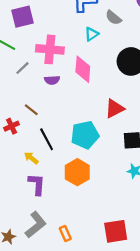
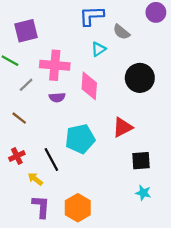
brown line: (31, 110) -> (19, 118), moved
red cross: (12, 126) -> (17, 156), moved
cyan pentagon: (85, 135) -> (80, 139), moved
orange hexagon: (77, 172) -> (78, 208), moved

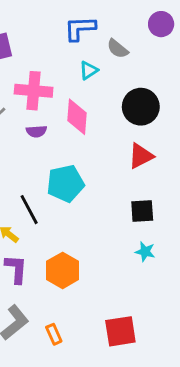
red triangle: (123, 127) -> (141, 156), moved

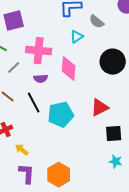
red triangle: (141, 156) -> (100, 108), moved
black line: (29, 210) -> (34, 103), moved

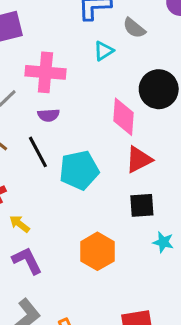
pink diamond: (69, 69) -> (123, 117), moved
black square: (114, 134) -> (142, 205), moved
purple L-shape: (27, 174) -> (27, 261), turned -30
orange hexagon: (59, 175) -> (97, 251), moved

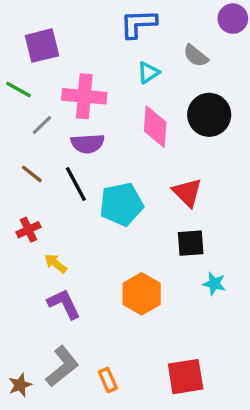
gray semicircle: (134, 28) -> (196, 56), moved
purple semicircle: (49, 115) -> (88, 144), size x1.4
pink diamond: (123, 117) -> (155, 127), moved
red triangle: (139, 160) -> (187, 192), turned -48

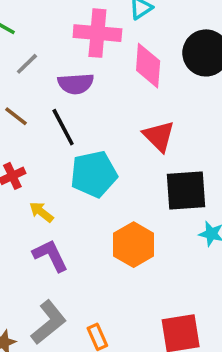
pink cross: (84, 96) -> (97, 33), moved
red triangle: (187, 192) -> (159, 136), moved
cyan pentagon: (121, 204) -> (94, 174), moved
black square: (191, 243) -> (186, 190), size x1.4

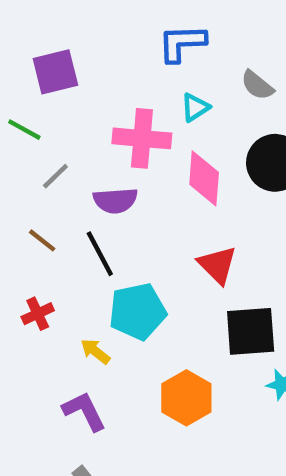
yellow arrow: (41, 212) -> (95, 351), moved

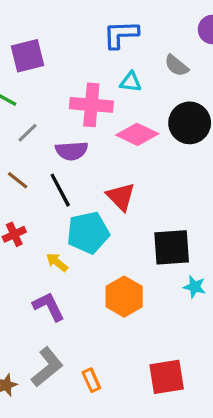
cyan triangle: (195, 107) -> (131, 82), turned 40
pink diamond: (204, 178) -> (137, 134), turned -69
red triangle: (217, 265) -> (121, 197), moved

